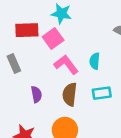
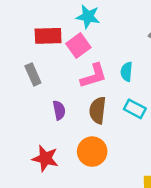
pink L-shape: (66, 65) -> (94, 76), turned 110
cyan rectangle: (102, 93) -> (135, 109), turned 36

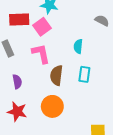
pink L-shape: (94, 76) -> (41, 54), moved, turned -85
cyan rectangle: (135, 109) -> (84, 74), turned 70
purple semicircle: (59, 110) -> (17, 82), moved

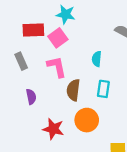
orange circle: (52, 106) -> (87, 120), moved
red star: (17, 112) -> (53, 129), moved

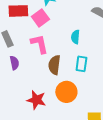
purple semicircle: (31, 97) -> (14, 63), moved

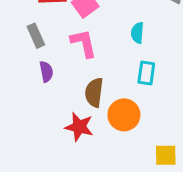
brown semicircle: (54, 65) -> (94, 92), moved

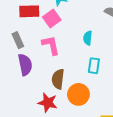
purple semicircle: (46, 72) -> (25, 65), size x1.5

